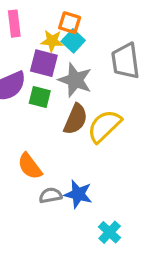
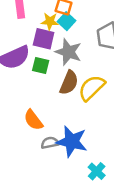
blue star: (78, 194) -> (72, 142), size x1.4

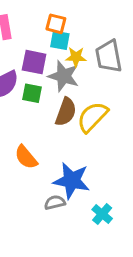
yellow star: (50, 21) -> (76, 57), moved
cyan square: (66, 21) -> (60, 40), turned -30
gray semicircle: (50, 143) -> (55, 202), moved

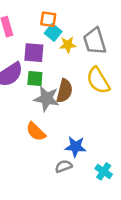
cyan square: (60, 40) -> (53, 32), turned 35
gray star: (64, 76) -> (47, 99), moved
yellow semicircle: (92, 117) -> (98, 80), moved, turned -68
blue star: (72, 181) -> (76, 147), size x0.7

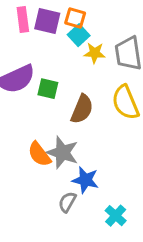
purple square: (34, 53) -> (47, 21), moved
gray star: (47, 99) -> (63, 153), moved
gray semicircle: (64, 166) -> (67, 202), turned -49

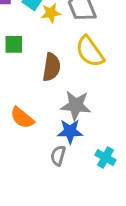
green square: (48, 89) -> (14, 44), moved
gray star: (63, 153) -> (76, 105), moved

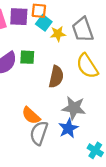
blue star: (70, 131) -> (68, 128), turned -30
gray semicircle: (58, 156) -> (39, 133), moved, size x1.5

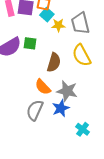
orange semicircle: (31, 116) -> (43, 87), moved

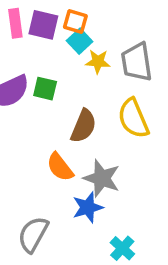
gray semicircle: (35, 110) -> (33, 234), moved

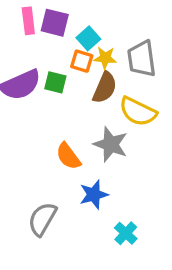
orange square: (75, 21) -> (82, 61), moved
yellow semicircle: (133, 118) -> (138, 112), turned -42
brown semicircle: (84, 126) -> (105, 88), moved
gray star: (102, 178) -> (111, 144), moved

